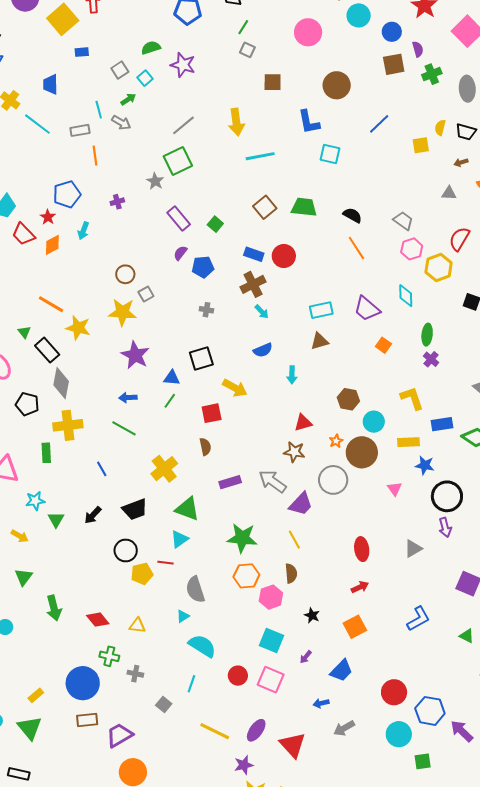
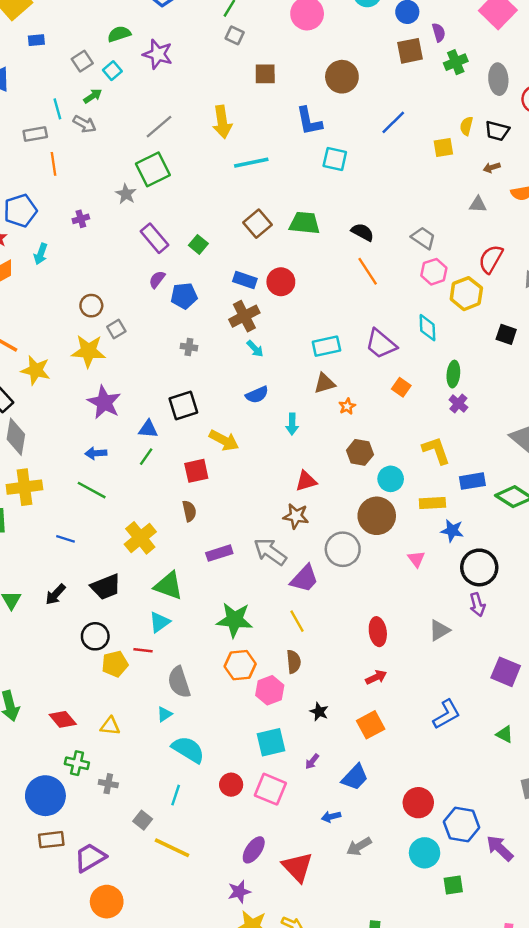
orange star: (336, 441) -> (347, 406), moved
blue line: (102, 469) -> (65, 539), turned -42
cyan square: (272, 640) -> (271, 742), turned -35
yellow line: (215, 731) -> (172, 848), moved

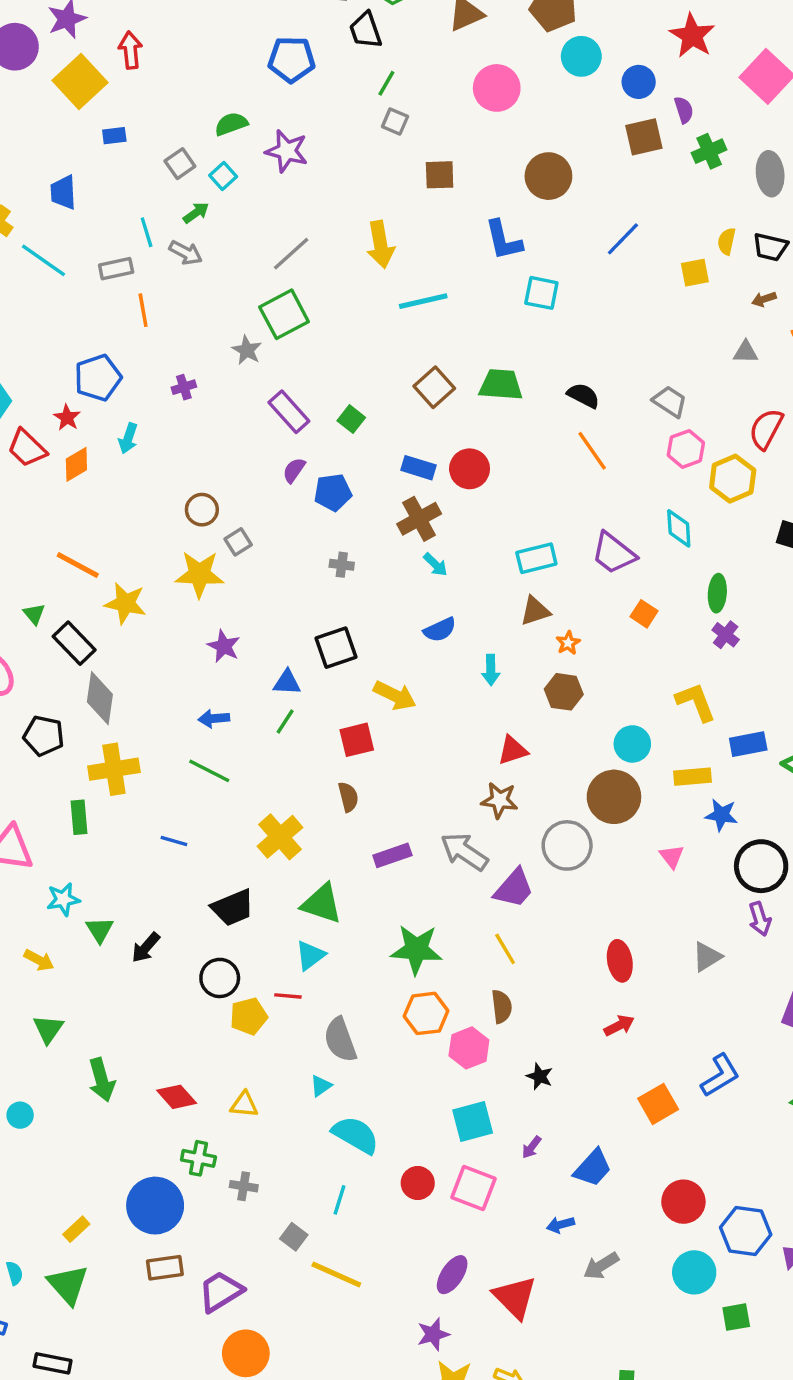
purple star: (104, 402) -> (224, 646), size x0.7
brown hexagon: (360, 452) -> (564, 692), moved
black arrow: (55, 594) -> (146, 948), moved
orange square: (371, 725) -> (658, 1104), moved

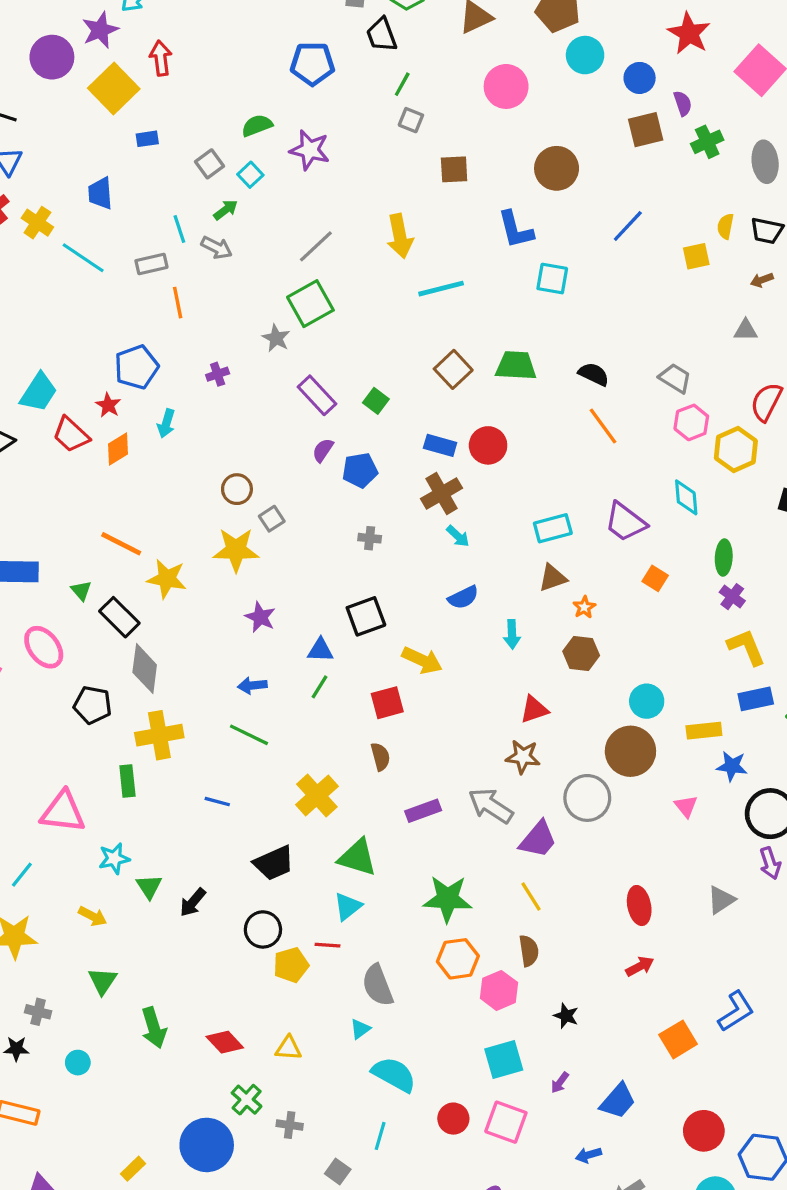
yellow L-shape: (696, 702) -> (746, 647), moved
green cross: (198, 1158) -> (247, 1100), turned 32

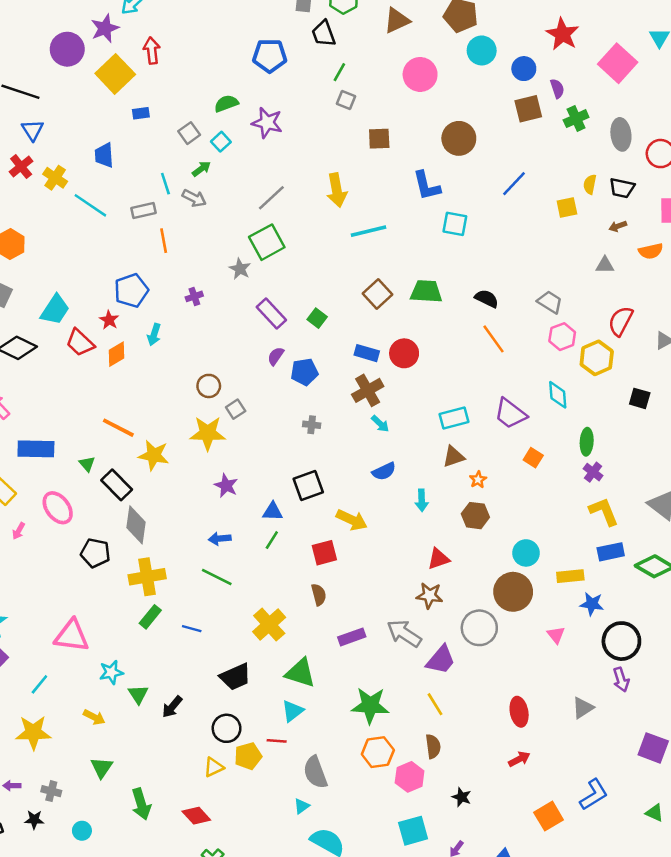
green rectangle: (127, 781) -> (150, 617), moved, turned 45
yellow triangle: (288, 1048) -> (214, 767), moved, turned -30

